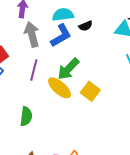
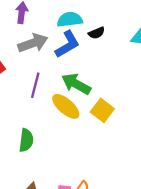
gray arrow: (32, 34) -> (33, 43), turned 85
green arrow: (68, 69) -> (76, 84), turned 75

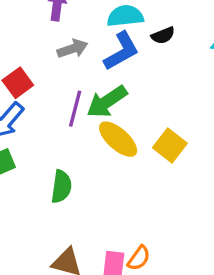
gray arrow: (33, 43) -> (72, 49), size x0.7
green arrow: (76, 84) -> (107, 102), moved, turned -64

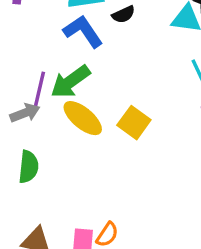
gray arrow: (72, 49) -> (25, 113), moved
blue L-shape: (121, 51) -> (83, 31), turned -93

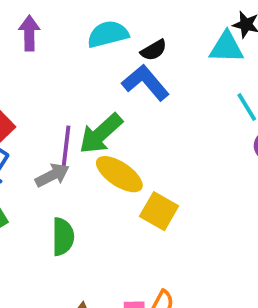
blue L-shape: (83, 31) -> (146, 83), moved
yellow square: (134, 123) -> (159, 211), moved

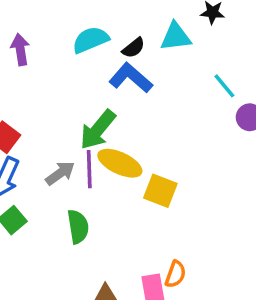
cyan triangle: (227, 47) -> (176, 37), moved
purple line: (66, 147) -> (89, 169), moved

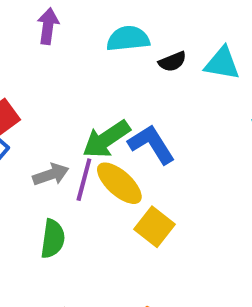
blue L-shape: (131, 78) -> (151, 144), moved

